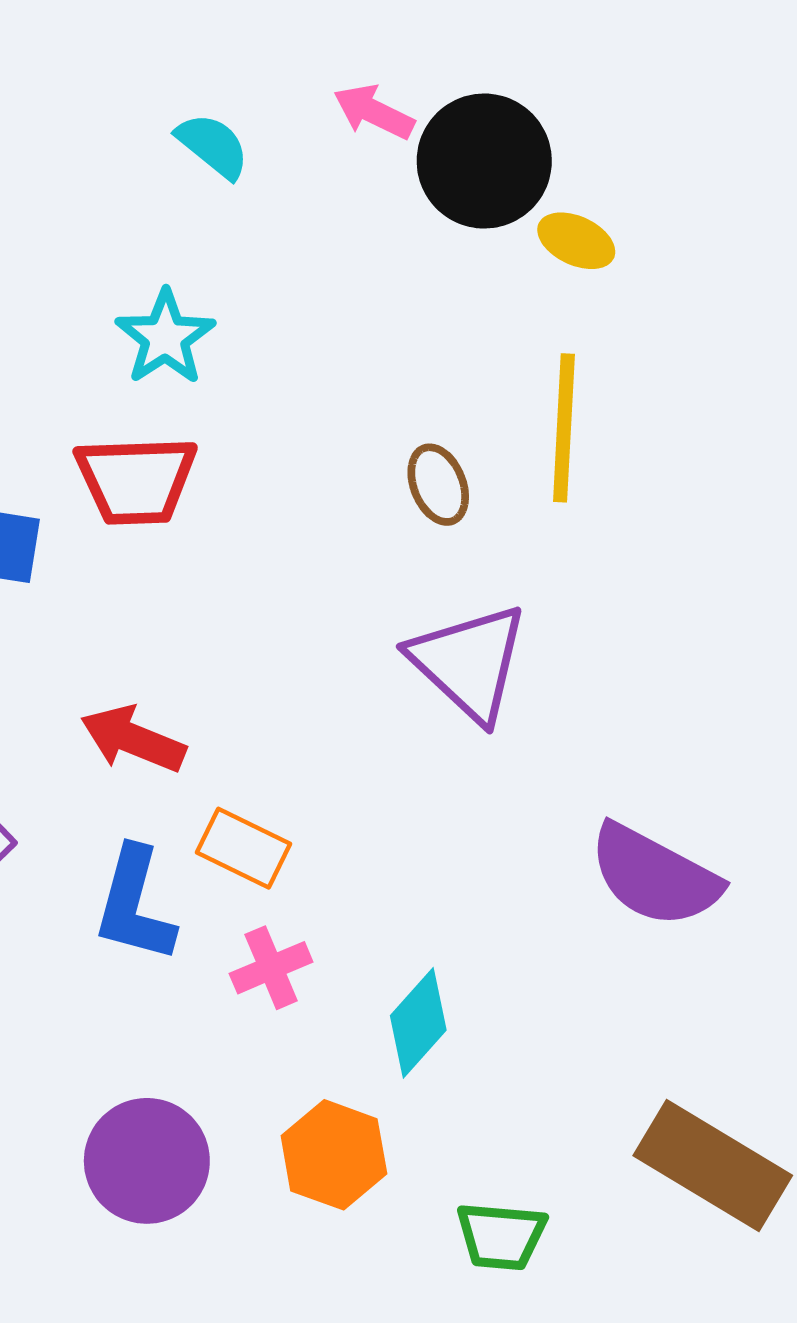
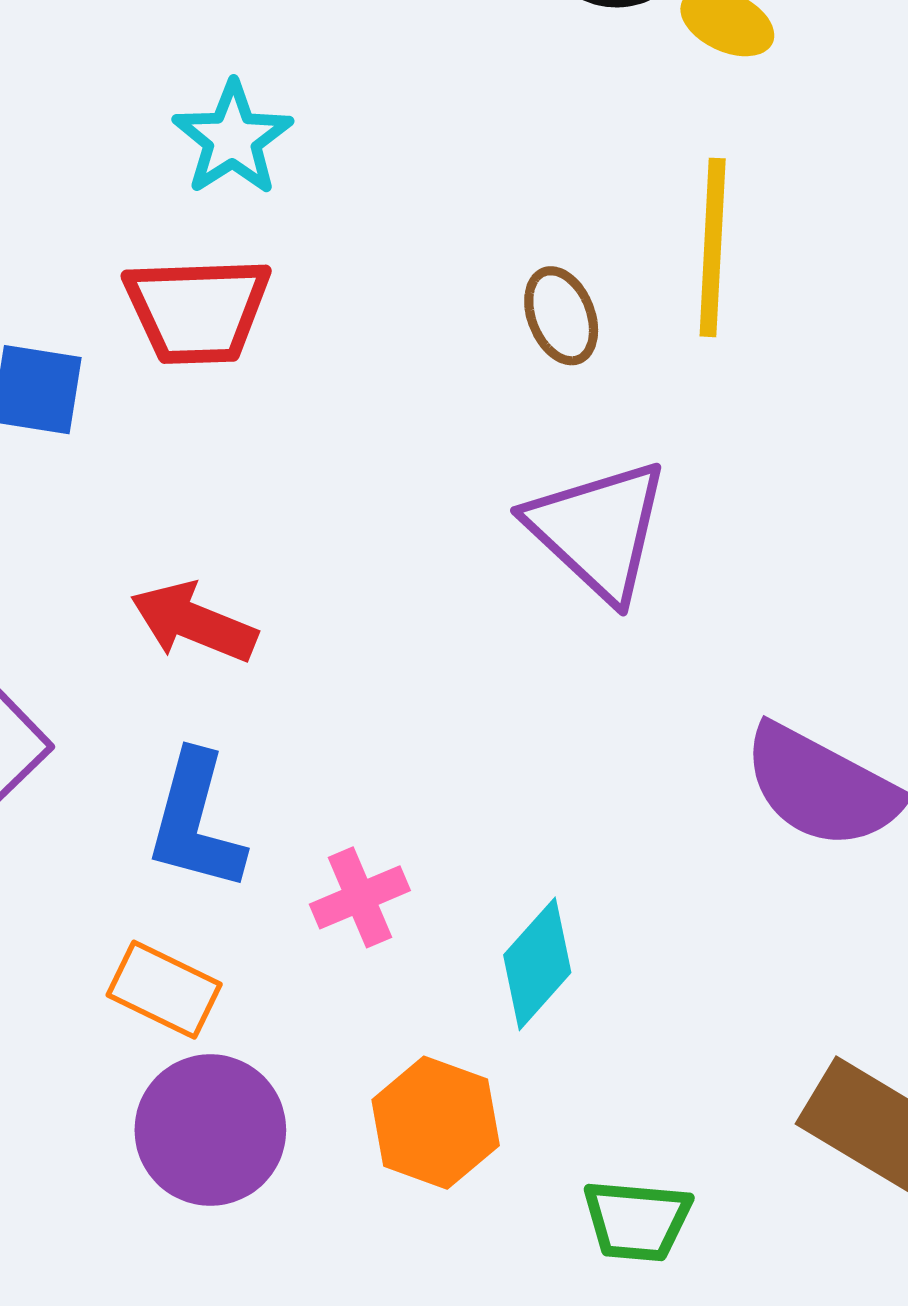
orange rectangle: (243, 848) -> (164, 990), moved

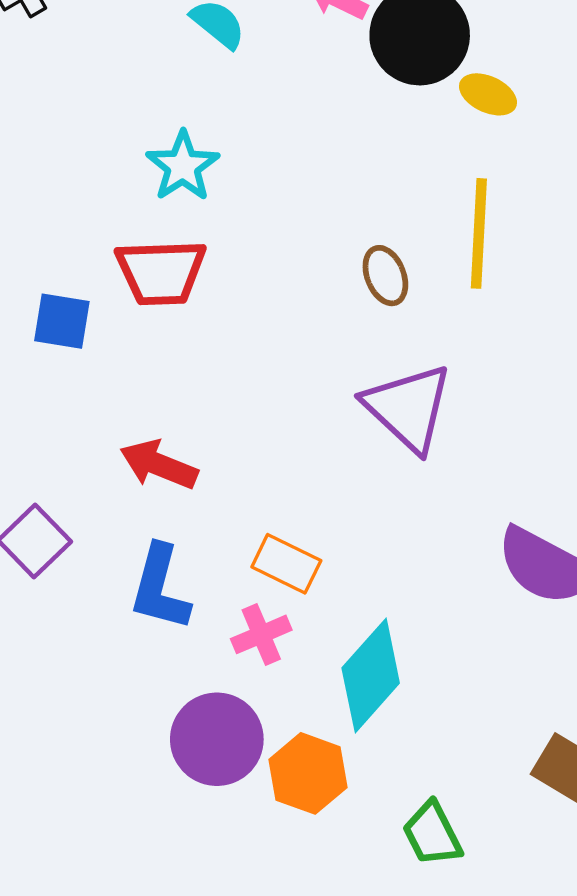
cyan diamond: (537, 964) -> (371, 675), size x1.4
orange rectangle: (164, 990) -> (286, 564), moved
purple circle: (210, 1130) -> (217, 739), moved
green trapezoid: (637, 1220) -> (432, 834), turned 58

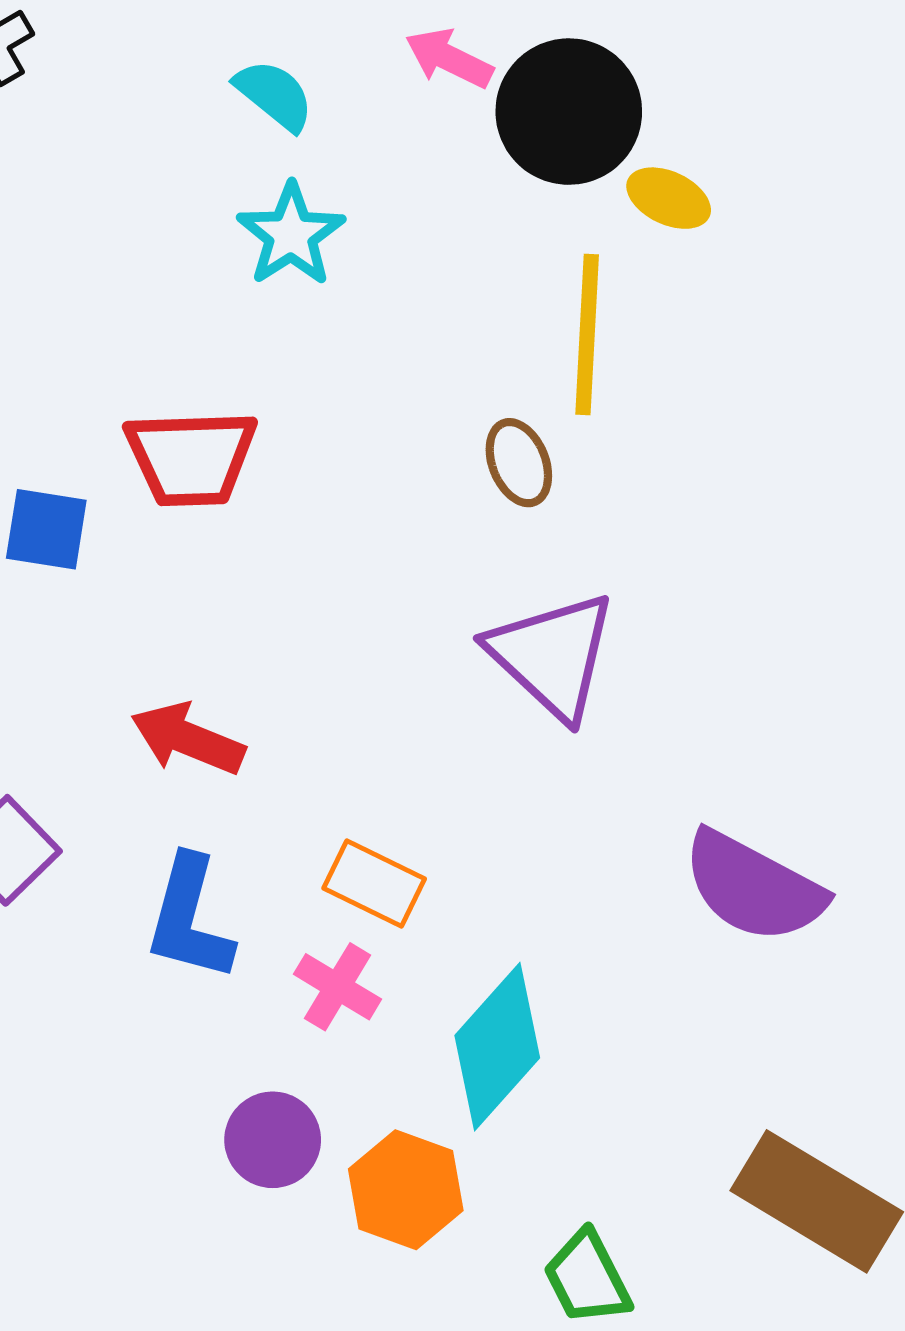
cyan star: (183, 166) -> (291, 235), moved
yellow line: (479, 233) -> (587, 335), moved
pink cross: (261, 634) -> (338, 987), turned -36
purple circle: (217, 739) -> (273, 1140), size x0.7

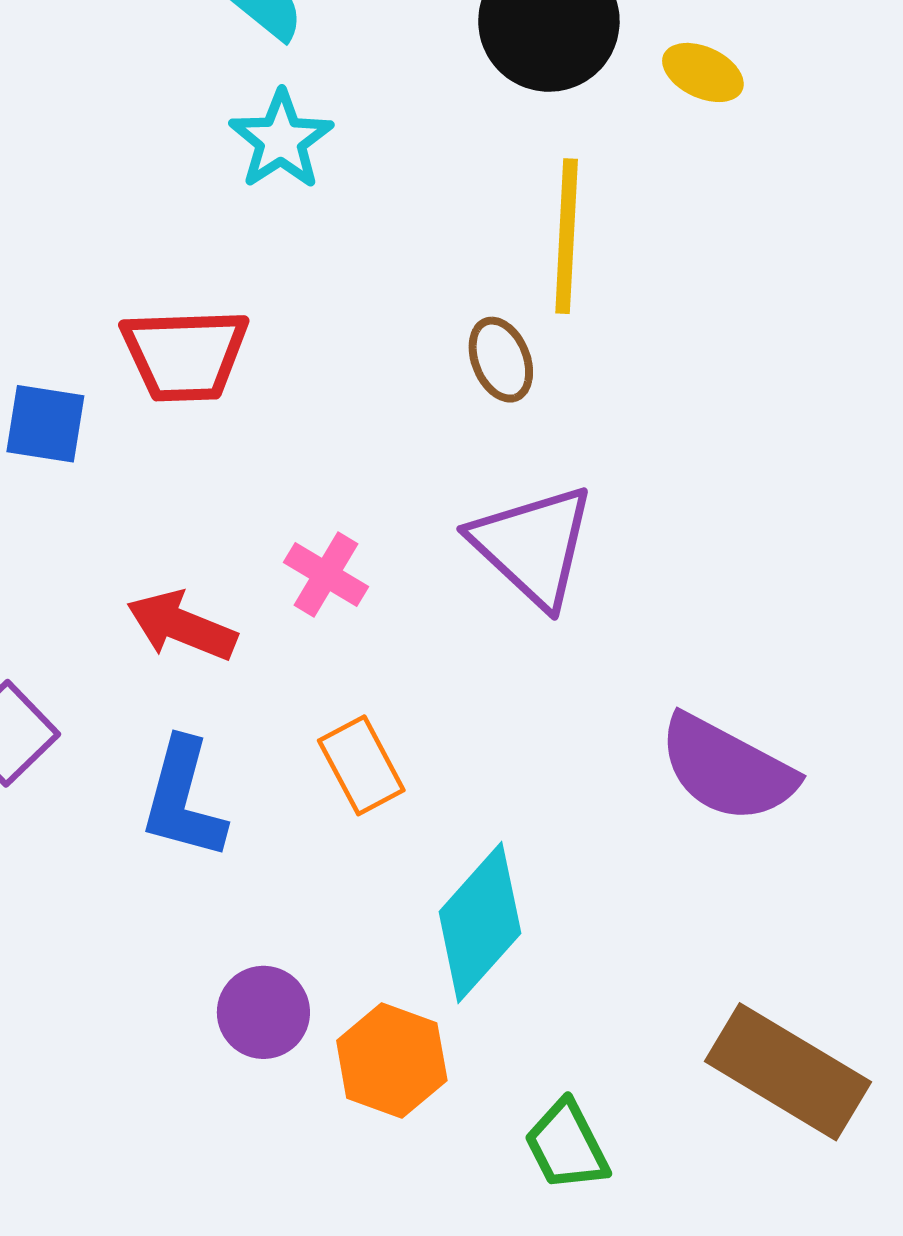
yellow ellipse: (669, 198) -> (703, 72), moved
orange rectangle: (374, 884) -> (361, 765), turned 36
pink cross: (338, 987) -> (326, 575), moved

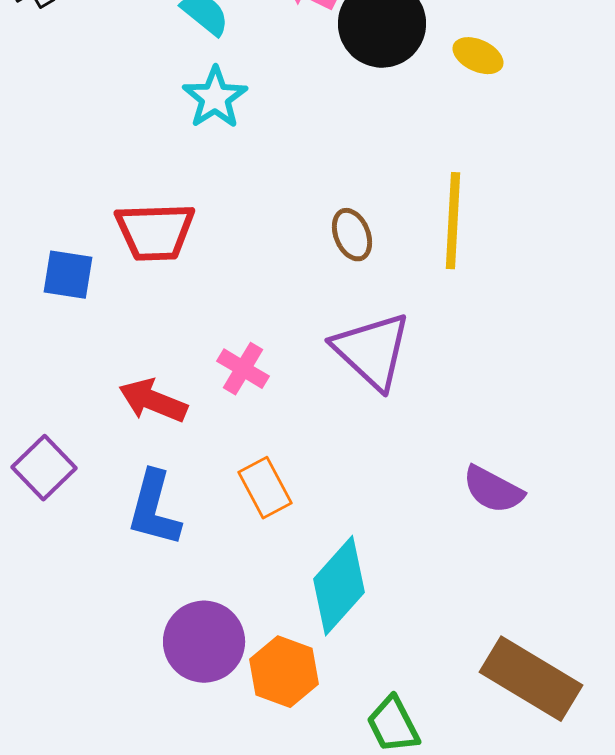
yellow line: (567, 236) -> (453, 221), moved
purple semicircle: (727, 769) -> (493, 490), size x0.7
purple circle: (263, 1012) -> (204, 642), size x1.4

